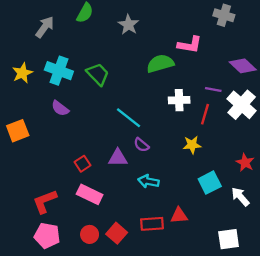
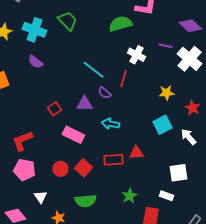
green trapezoid: (98, 74) -> (67, 21), moved
white cross: (179, 100) -> (136, 55), turned 30
red line: (205, 114) -> (123, 79), moved
yellow star: (192, 145) -> (166, 93), moved
pink rectangle: (90, 194) -> (73, 135), moved

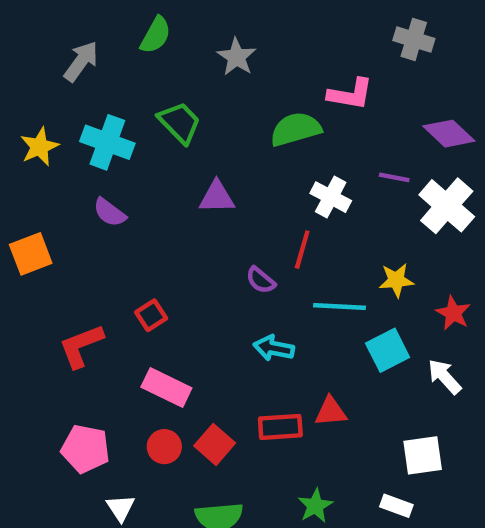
cyan line: (93, 70) -> (339, 306), moved, turned -35
purple triangle: (84, 104) -> (217, 197), moved
pink rectangle: (73, 135) -> (166, 387), moved
red L-shape: (22, 141) -> (81, 346), moved

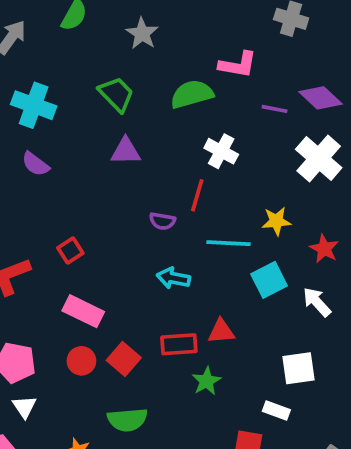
green trapezoid: (180, 123) -> (116, 94), moved
purple line: (394, 177) -> (275, 109), moved
purple semicircle: (261, 280) -> (162, 221), turned -30
green star: (315, 506) -> (206, 381), moved
white triangle: (120, 508) -> (24, 407), moved

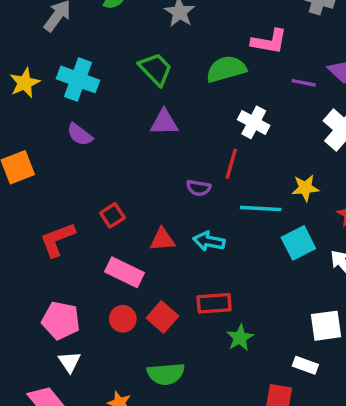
red triangle: (221, 331) -> (162, 240), moved

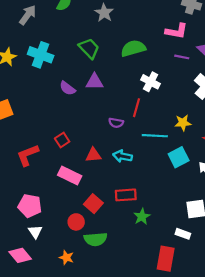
pink L-shape: (269, 42) -> (176, 31), moved
purple semicircle: (80, 135) -> (68, 88), moved
red circle: (123, 319) -> (76, 222), moved

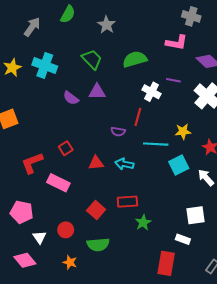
purple line: (182, 57) -> (173, 80), moved
pink rectangle: (70, 176) -> (58, 183), moved
pink pentagon: (30, 206) -> (22, 212), moved
red circle: (76, 222) -> (66, 230), moved

